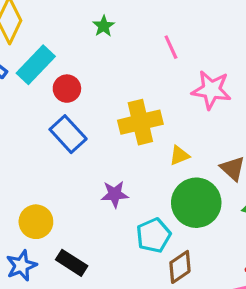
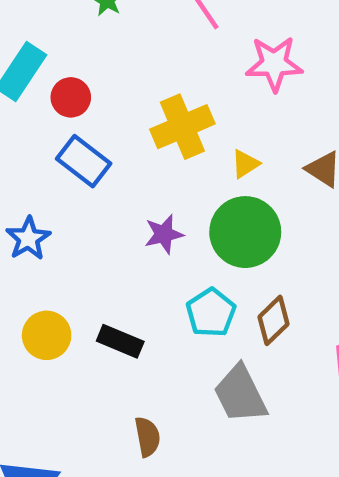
green circle: (196, 203) -> (245, 232), moved
yellow circle: (36, 222) -> (47, 335), moved
cyan pentagon: (154, 235) -> (211, 313), moved
blue star: (21, 266) -> (28, 238), moved

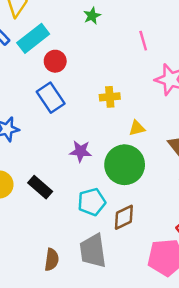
yellow cross: (182, 127) -> (110, 97), size x0.6
black rectangle: (120, 341) -> (40, 187), moved
brown semicircle: (147, 437) -> (52, 260), moved

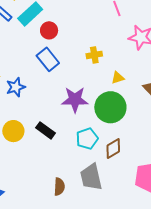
purple star: (81, 151) -> (75, 100), size x1.5

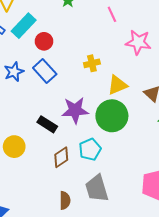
yellow triangle: (118, 78) -> (117, 85), size x1.5
blue star: (16, 87) -> (14, 72), moved
black rectangle: (46, 130) -> (47, 124), moved
brown diamond: (113, 149) -> (61, 157), moved

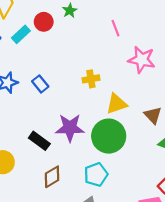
cyan rectangle: (24, 26) -> (21, 34), size x0.7
red circle: (44, 41) -> (44, 22), moved
blue rectangle: (45, 71) -> (40, 84), size x0.7
cyan pentagon: (90, 149) -> (96, 175), moved

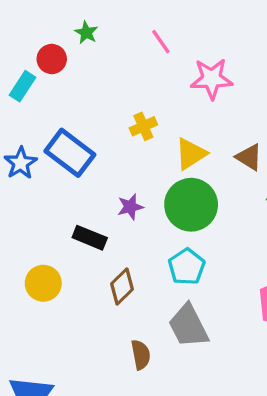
blue rectangle: (40, 84) -> (70, 153), size x1.8
purple star: (70, 128) -> (130, 207), size x0.6

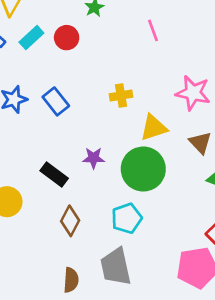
red circle: (52, 59) -> (67, 38), moved
pink star: (212, 79) -> (193, 93), moved
blue rectangle: (70, 153) -> (56, 101), size x0.7
brown diamond: (122, 286) -> (70, 221), turned -32

